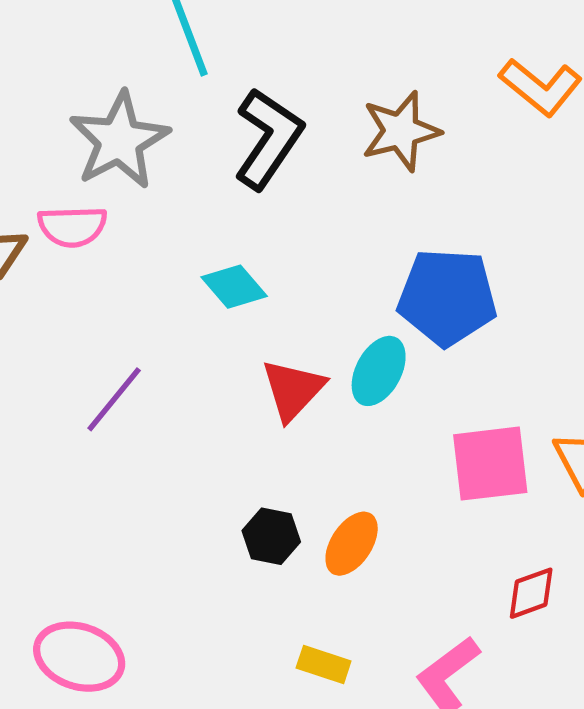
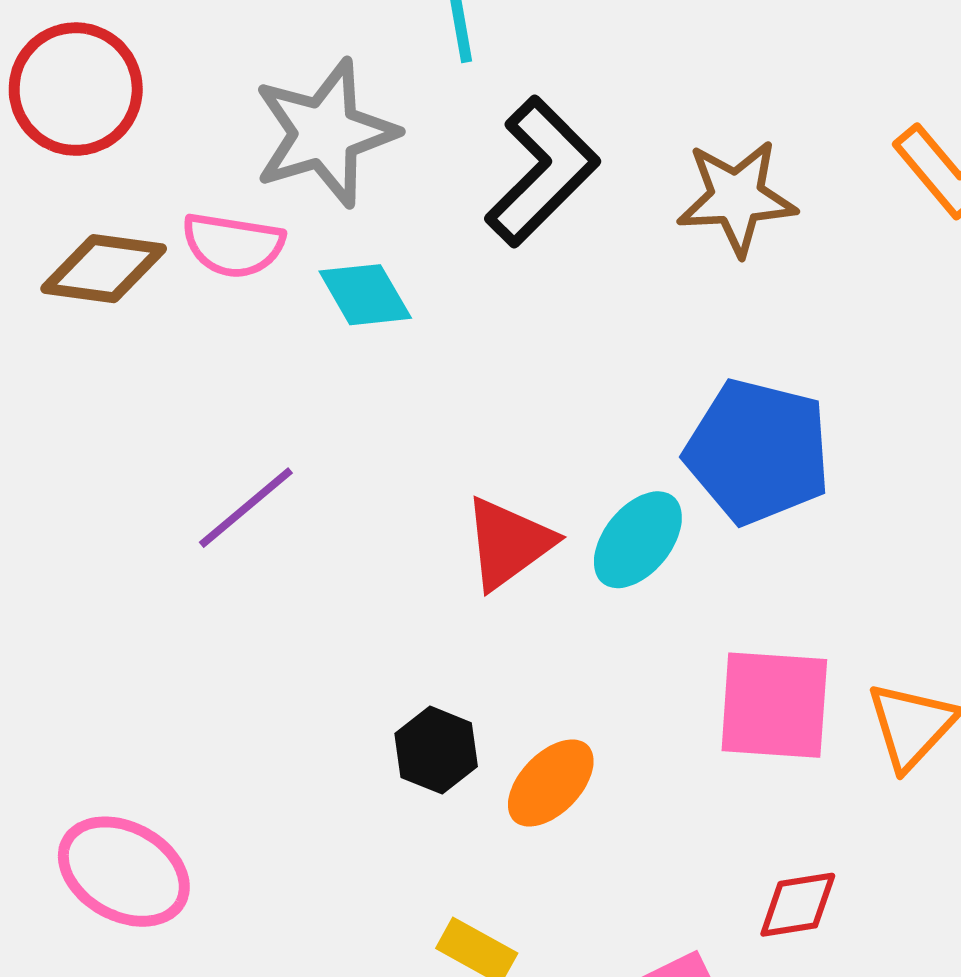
cyan diamond: (234, 287) -> (365, 295), moved

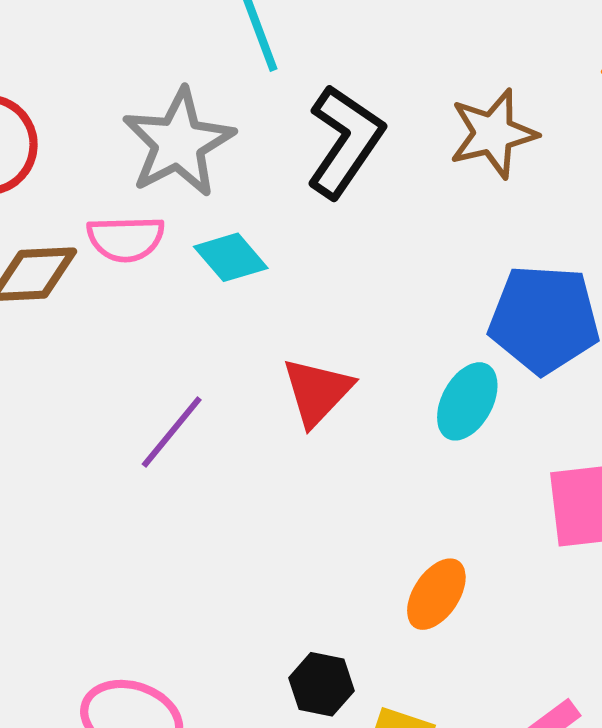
red triangle: (508, 543) -> (317, 392), moved
black hexagon: (436, 750) -> (321, 684), moved

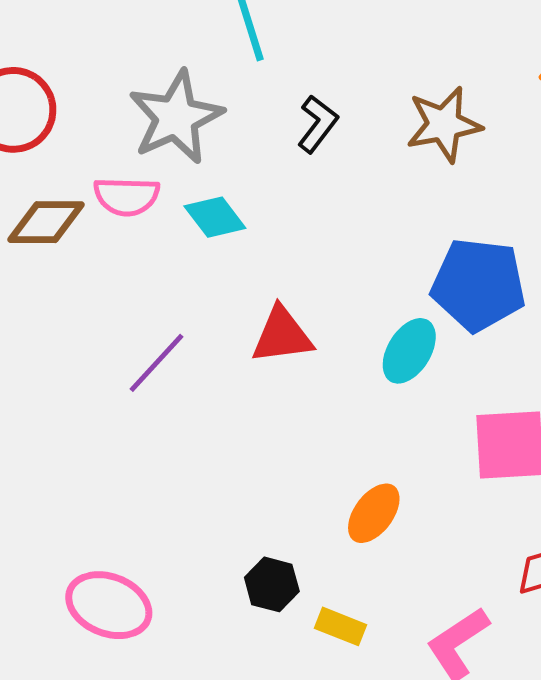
black L-shape: (345, 141) -> (318, 124), size x0.6
red triangle: (317, 392) -> (282, 335), turned 36

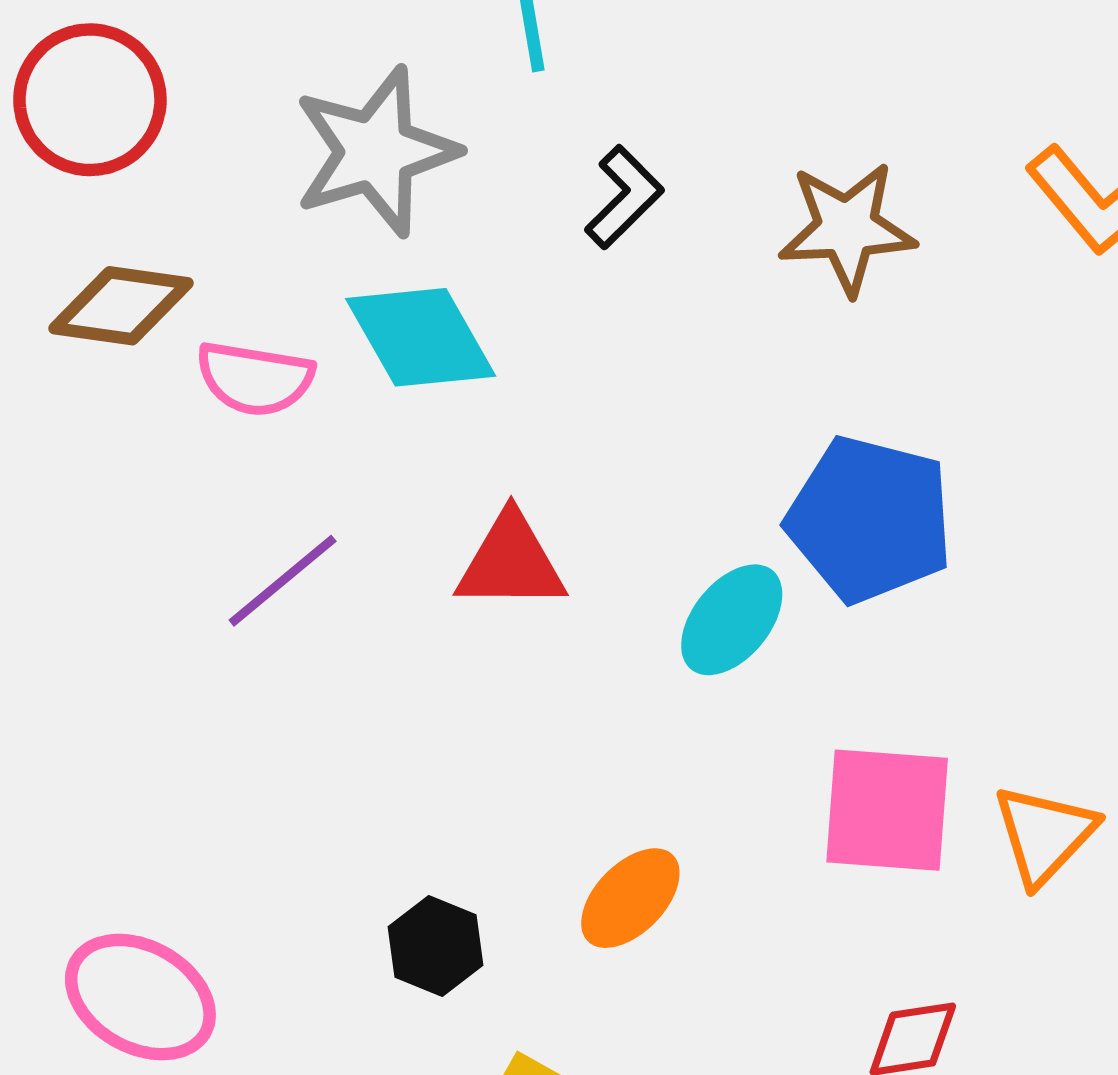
pink semicircle: (127, 196) -> (255, 378), moved
cyan diamond: (215, 217) -> (421, 337), size x1.4
black hexagon: (272, 584) -> (436, 946), moved

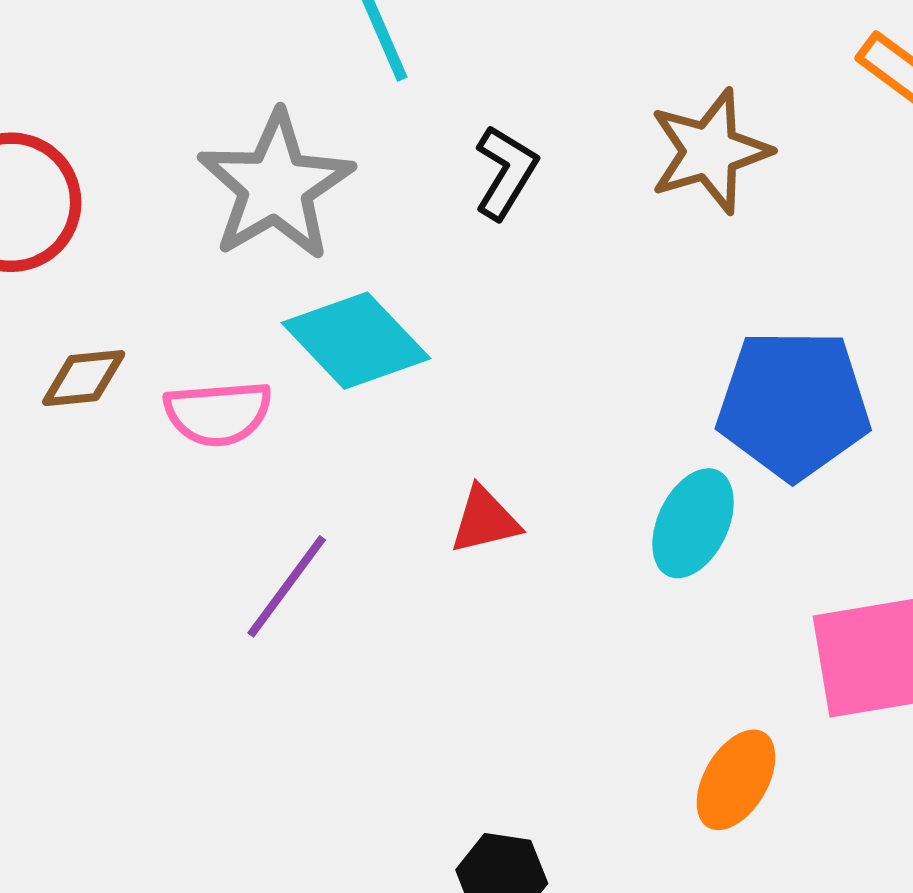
brown diamond: (121, 306) -> (84, 378), size x0.7
red triangle: (511, 562) -> (485, 520), size x0.7
orange ellipse: (630, 898) -> (736, 780), moved

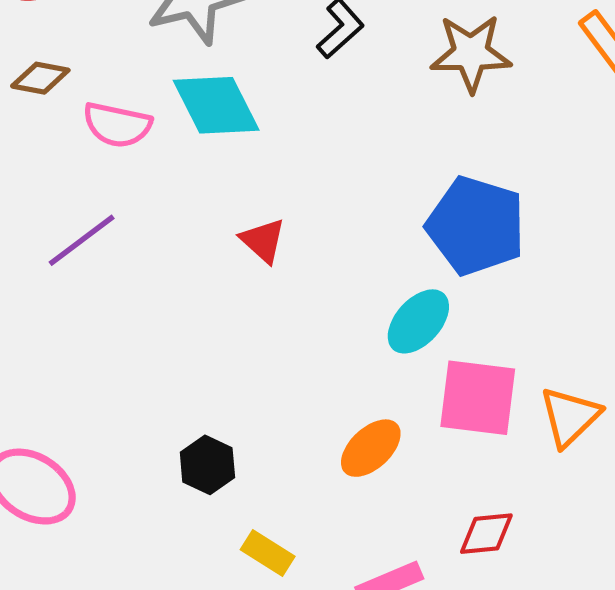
red triangle: (485, 520) -> (263, 241), turned 39
cyan ellipse: (693, 523) -> (418, 321), moved
purple line: (287, 586) -> (82, 240), moved

